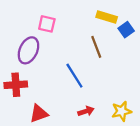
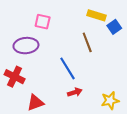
purple ellipse: (28, 50) -> (26, 46), turned 60
red cross: (16, 85) -> (15, 77), turned 30
red arrow: (86, 111) -> (75, 92), moved

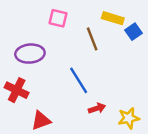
pink square: (43, 22) -> (58, 18), moved
brown line: (87, 42) -> (92, 39), moved
red arrow: (75, 92) -> (97, 108), moved

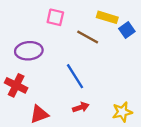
brown line: (92, 39) -> (88, 37), turned -40
red arrow: (97, 108) -> (81, 107), moved

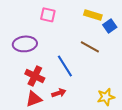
brown line: (88, 37) -> (90, 47), moved
red cross: (16, 85) -> (35, 76), moved
red arrow: (81, 107) -> (59, 93), moved

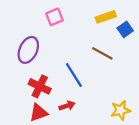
pink square: (48, 15) -> (55, 17), turned -35
yellow rectangle: (93, 15) -> (106, 17), turned -36
purple ellipse: (25, 44) -> (28, 50), turned -60

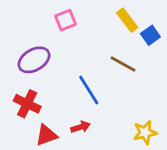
yellow rectangle: (106, 17) -> (127, 20), turned 72
purple ellipse: (28, 50) -> (34, 60), turned 35
red cross: (40, 86) -> (27, 104), moved

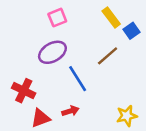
purple ellipse: (34, 60) -> (52, 52), moved
brown line: (123, 64) -> (108, 56), turned -70

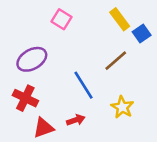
pink square: (57, 18) -> (62, 19), turned -36
purple ellipse: (52, 52) -> (32, 59), moved
yellow star: (127, 116) -> (122, 107), moved, turned -30

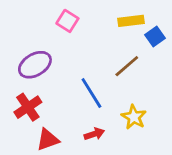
yellow rectangle: (120, 19) -> (131, 21), turned -60
red cross: (25, 98) -> (28, 107), turned 30
red arrow: (76, 120) -> (94, 134), moved

